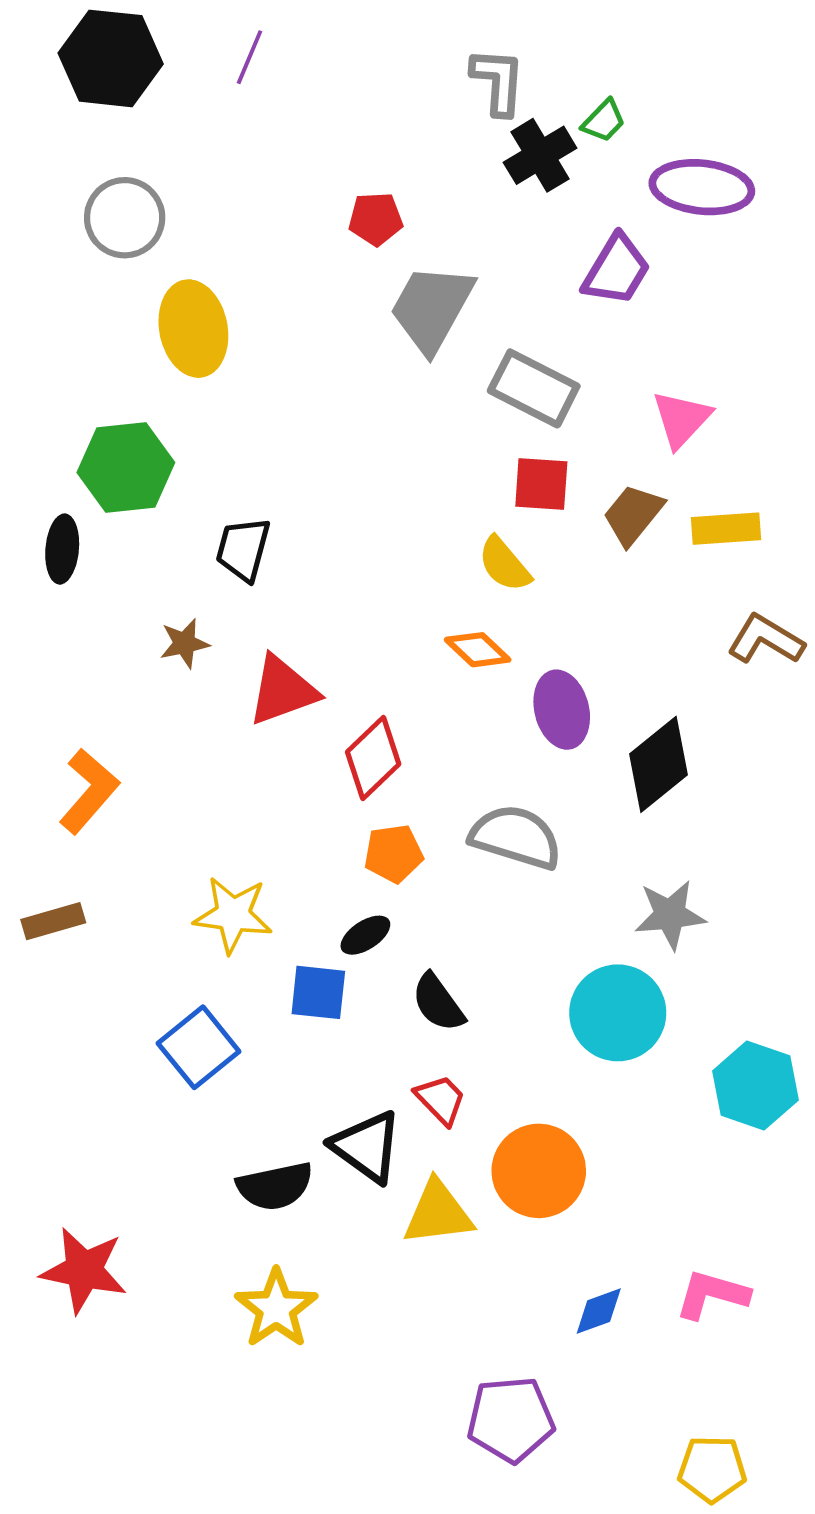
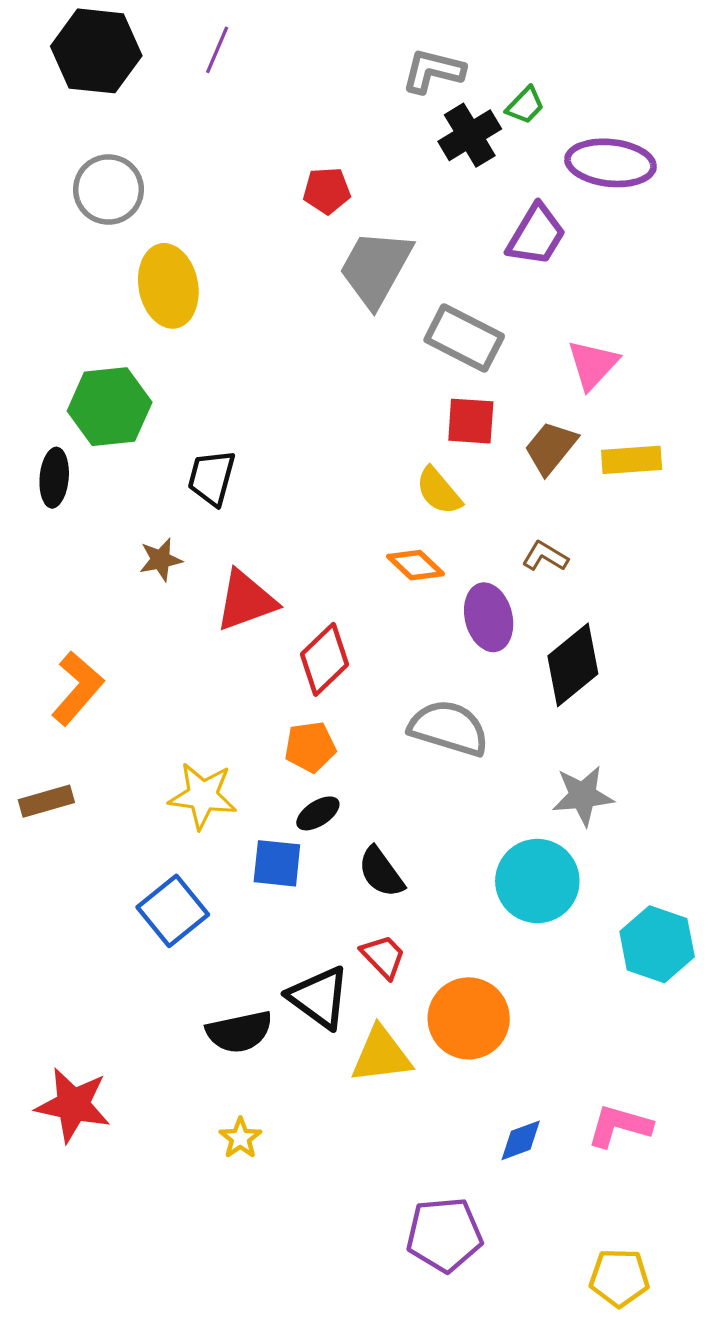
gray L-shape: (498, 81) -> (433, 71), turned -80
brown L-shape: (766, 639) -> (545, 556), moved, size x0.7
orange pentagon: (393, 854) -> (310, 747), moved
yellow star: (276, 1309) -> (240, 1138), size x0.6

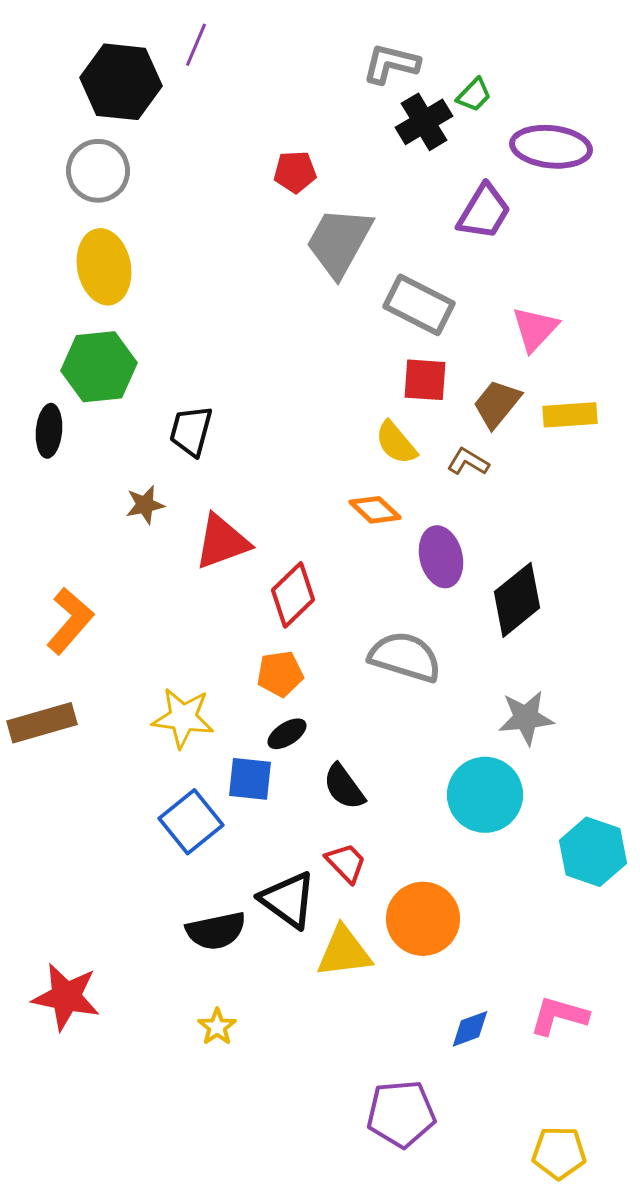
black hexagon: (96, 51) -> (121, 82), moved
yellow ellipse: (168, 286) -> (104, 267), moved
brown L-shape: (545, 556) -> (468, 462), moved
brown rectangle: (46, 801) -> (42, 723), size x1.4
blue square: (173, 911) -> (191, 822), moved

